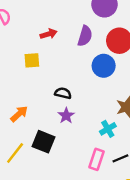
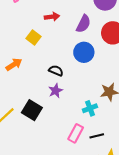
yellow square: (32, 60) -> (34, 37), turned 32
blue circle: (104, 66) -> (84, 52), moved
orange arrow: (19, 114) -> (14, 64), moved

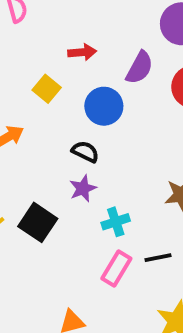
blue circle: (84, 52) -> (104, 106), moved
cyan cross: (90, 108) -> (116, 222), moved
black line: (97, 136) -> (158, 258), moved

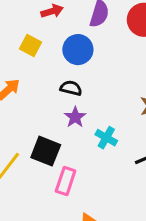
cyan cross: (116, 222) -> (106, 138), turned -30
pink rectangle: (116, 269) -> (66, 181), moved

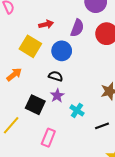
yellow square: (30, 45) -> (30, 46), size x1.5
black square: (46, 151) -> (35, 105), moved

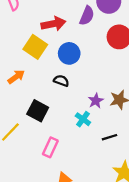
red arrow: (46, 24) -> (53, 24), size x1.5
purple semicircle: (77, 28) -> (87, 16), moved
purple star: (57, 96) -> (96, 101), moved

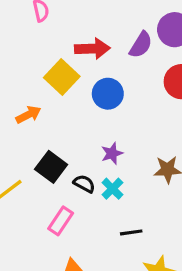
black semicircle: (61, 81) -> (84, 184), moved
purple star: (96, 101) -> (112, 153), moved
black line: (109, 137) -> (131, 232), moved

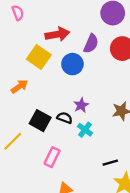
purple semicircle: (141, 45) -> (91, 44), moved
black semicircle: (84, 184) -> (65, 118), moved
black line: (131, 232) -> (110, 163), moved

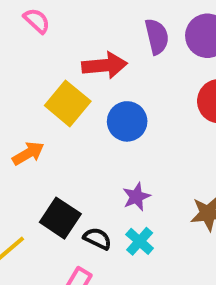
pink semicircle: (18, 13) -> (37, 21), turned -32
purple semicircle: (91, 44) -> (157, 37), moved, turned -42
black semicircle: (65, 118) -> (97, 239), moved

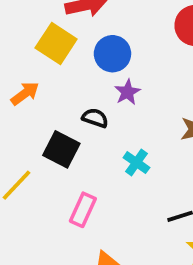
purple star: (136, 197) -> (127, 92), moved
black semicircle: (97, 239) -> (95, 118), moved

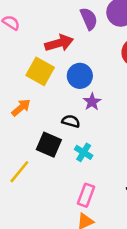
cyan cross: (136, 163) -> (84, 152), moved
pink rectangle: (83, 210) -> (86, 195), moved

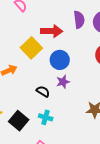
black square: (49, 145) -> (19, 121), moved
cyan cross: (84, 152) -> (46, 117), turned -32

